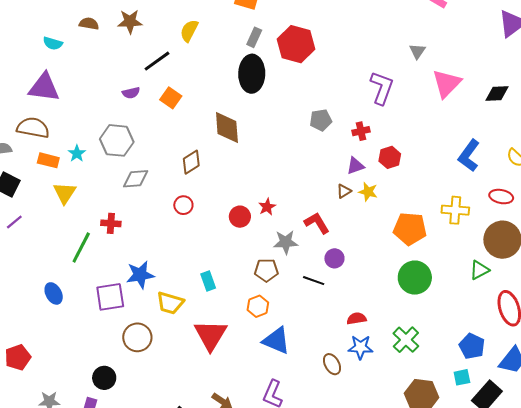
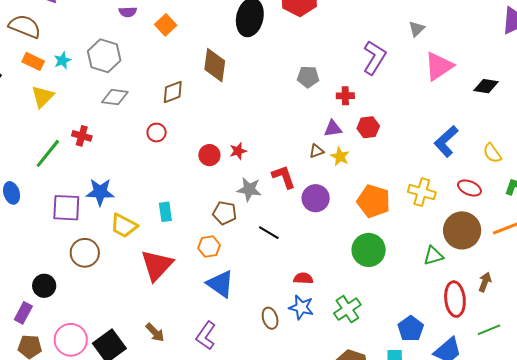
purple circle: (334, 258) -> (316, 198), moved, size x1.4

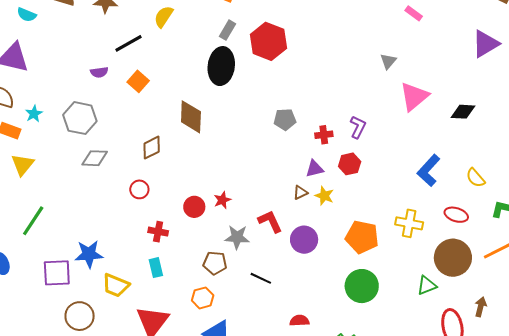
purple L-shape: (374, 58) -> (358, 127), moved, size x0.7
cyan star: (62, 60) -> (34, 114), moved
red cross: (82, 136) -> (158, 232), moved

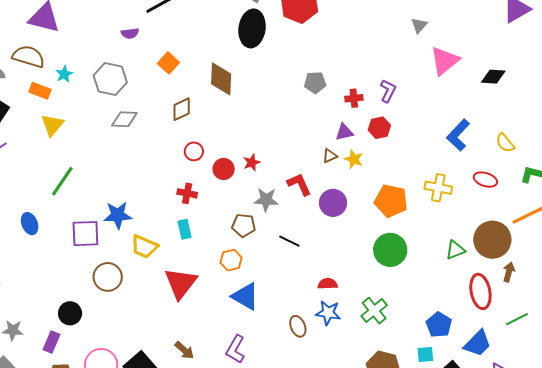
orange square: (138, 81) -> (168, 63), moved
red circle: (139, 189) -> (194, 151), moved
brown circle: (453, 258) -> (492, 240), moved

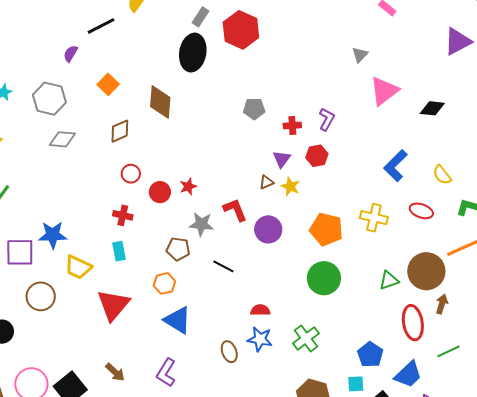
purple semicircle: (130, 33) -> (71, 54), turned 126
purple triangle: (344, 132) -> (282, 159), turned -42

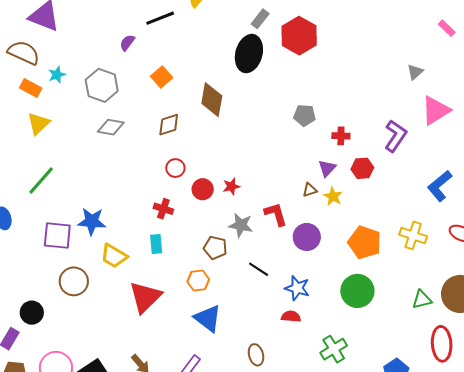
purple L-shape: (327, 119) -> (395, 136), moved, size x1.4
blue star: (260, 339) -> (297, 288), moved

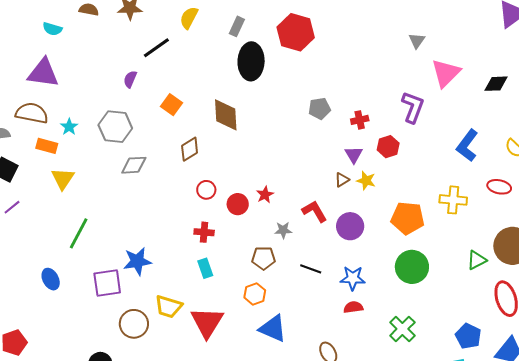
gray rectangle: (260, 19) -> (237, 26), moved
gray star: (241, 225) -> (283, 230), size x0.7
yellow trapezoid: (114, 256) -> (169, 307), moved

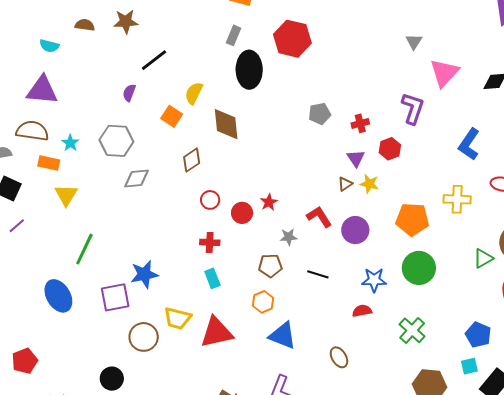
yellow semicircle: (189, 18) -> (194, 93), moved
blue star: (353, 278) -> (374, 280), moved
blue ellipse: (51, 279) -> (58, 296), size x1.5
red triangle: (207, 322) -> (217, 332), turned 48

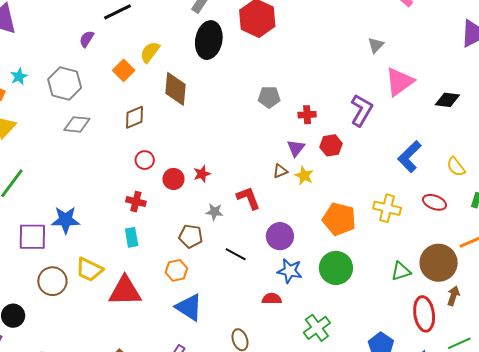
purple circle: (355, 230) -> (280, 236), moved

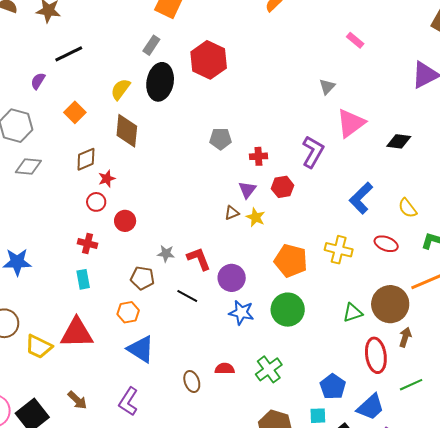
yellow semicircle: (150, 52) -> (121, 89), moved
red star: (202, 174) -> (107, 179), moved
red L-shape: (248, 198) -> (199, 259), moved
yellow trapezoid: (89, 270) -> (39, 347), moved
red semicircle: (272, 299) -> (225, 369), moved

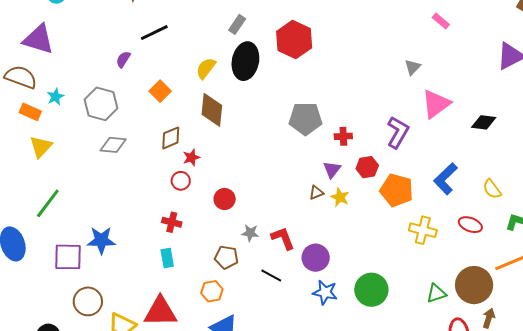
gray pentagon: (221, 139) -> (305, 119), size x1.5
red circle: (125, 221) -> (225, 199), moved
orange pentagon: (291, 261) -> (397, 190), moved

